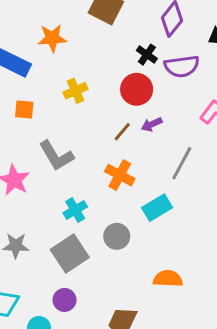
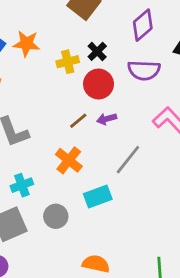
orange star: (52, 38) -> (26, 44), moved
black cross: (147, 55) -> (97, 51), moved
yellow cross: (76, 91) -> (68, 62), moved

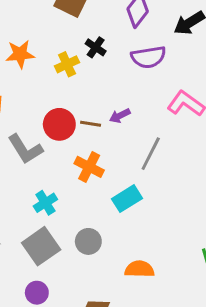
red circle: (99, 84) -> (59, 124), moved
brown line: (78, 121) -> (91, 124), turned 60
gray circle: (56, 216) -> (88, 241), moved

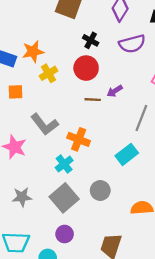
yellow cross: (67, 64) -> (48, 73), moved
red circle: (59, 124) -> (86, 68), moved
orange cross: (89, 167) -> (79, 139), moved

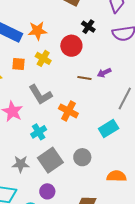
red circle: (86, 68) -> (71, 46), moved
yellow cross: (48, 73) -> (43, 58), moved, turned -35
cyan cross: (64, 164) -> (39, 132), moved
gray star: (22, 197) -> (21, 164), moved

